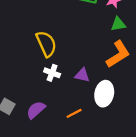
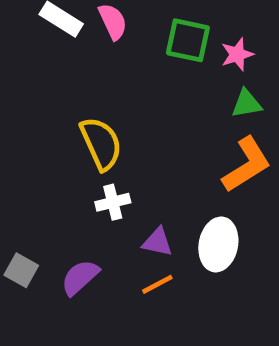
white cross: (52, 73) -> (113, 202), turned -35
purple triangle: (82, 75) -> (157, 242), moved

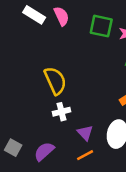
purple triangle: (157, 242) -> (85, 133), turned 35

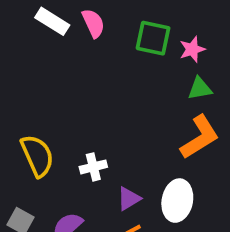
yellow semicircle: (55, 81) -> (37, 156), moved
purple triangle: (85, 133) -> (129, 199), turned 42

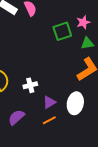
green square: (153, 38) -> (62, 31), moved, turned -30

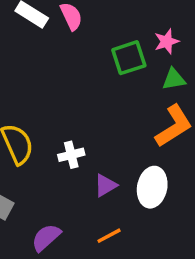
purple semicircle: (16, 117) -> (46, 238), moved
orange line: (49, 120) -> (109, 236), moved

